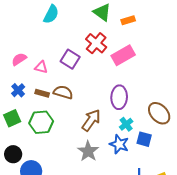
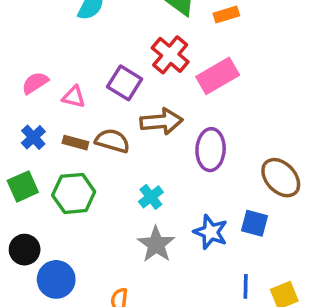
brown arrow: (91, 120) -> (161, 121), moved, turned 50
cyan cross: (126, 124) -> (151, 197), moved

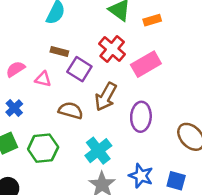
brown arrow: (161, 121) -> (106, 97), turned 124
brown rectangle: (75, 143) -> (59, 52), moved
cyan cross: (151, 197) -> (98, 151), size x1.5
blue square: (254, 223) -> (176, 181), moved

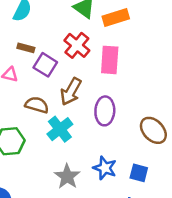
orange rectangle: (152, 20) -> (116, 17), size x1.5
pink rectangle: (146, 64) -> (110, 60), turned -56
cyan cross: (98, 151) -> (60, 129), moved

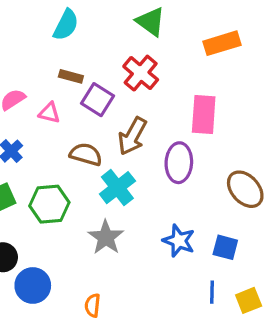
orange rectangle: (116, 17) -> (222, 43), moved
pink rectangle: (110, 60) -> (204, 115), moved
gray star: (67, 176) -> (106, 237), moved

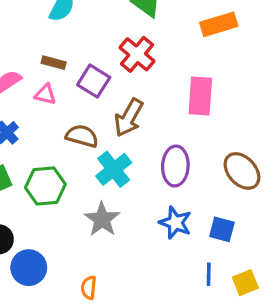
brown rectangle: (71, 76) -> (54, 63), moved
purple ellipse: (179, 163) -> (175, 166), moved

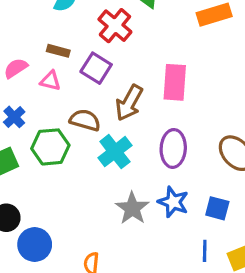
red cross: (137, 54) -> (115, 26), moved
pink rectangle: (200, 96) -> (175, 82), moved
green hexagon: (45, 186) -> (50, 147), moved
gray star: (102, 219) -> (132, 208), moved

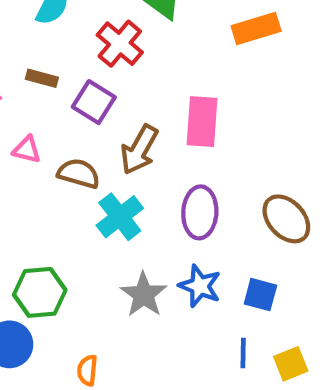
pink triangle: (50, 81) -> (27, 150), moved
green hexagon: (50, 147) -> (40, 292), moved

